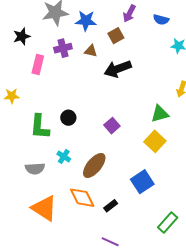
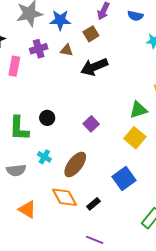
orange triangle: (44, 208) -> (27, 209), size x0.7

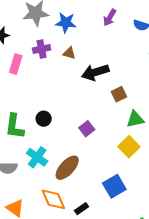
brown square: (91, 34) -> (119, 94), moved
cyan cross: (44, 157) -> (37, 157), size x1.5

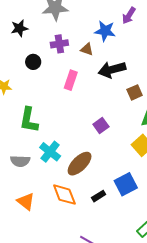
blue star: (66, 23) -> (105, 31), moved
pink rectangle: (16, 64) -> (71, 80), moved
black circle: (44, 119) -> (33, 62), moved
black rectangle: (82, 209) -> (99, 196), moved

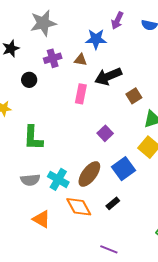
pink rectangle: (71, 80) -> (81, 94), moved
cyan cross: (50, 152) -> (58, 179), moved
blue square: (126, 184) -> (123, 169), moved

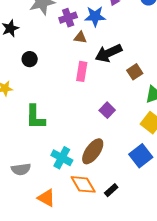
purple cross: (53, 58) -> (68, 18), moved
blue square: (123, 169) -> (141, 156), moved
gray semicircle: (30, 180) -> (21, 169), moved
black rectangle: (113, 203) -> (111, 190), moved

